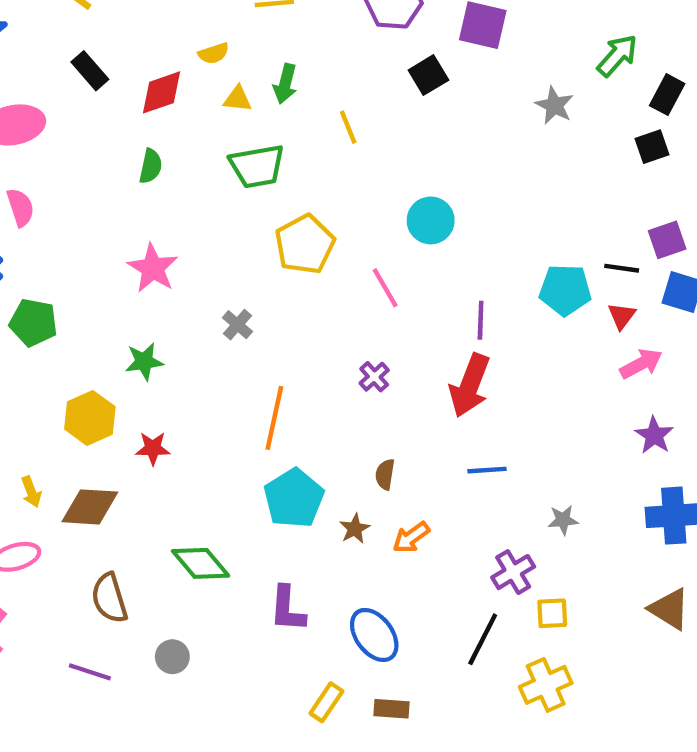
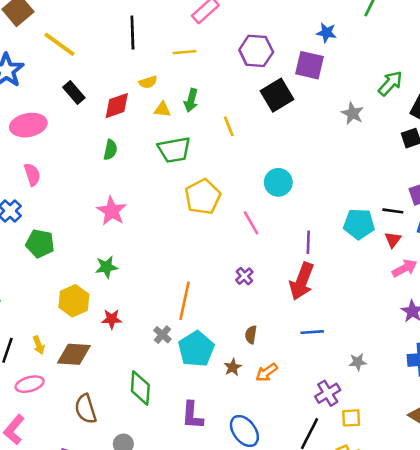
black square: (428, 75) -> (277, 95), size x1.4
gray cross: (237, 325) -> (162, 335), moved
green diamond: (201, 563) -> (140, 388), turned 44

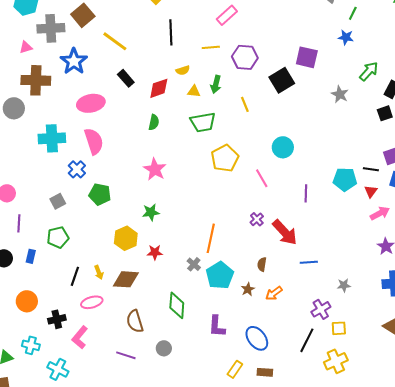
blue star: (326, 33) -> (346, 37), moved
purple hexagon: (256, 51) -> (245, 57), moved
pink semicircle: (32, 175) -> (94, 141), size x1.5
red arrow: (302, 281) -> (285, 232), moved, turned -64

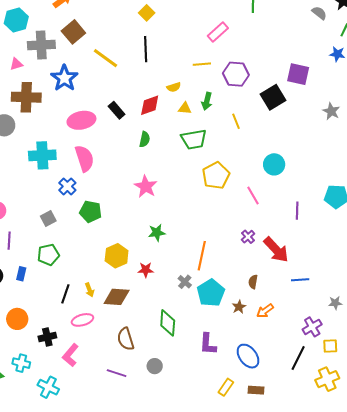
black line: (171, 32) -> (146, 49), moved
black rectangle: (126, 78) -> (117, 110), moved
green star: (151, 212) -> (157, 233), moved

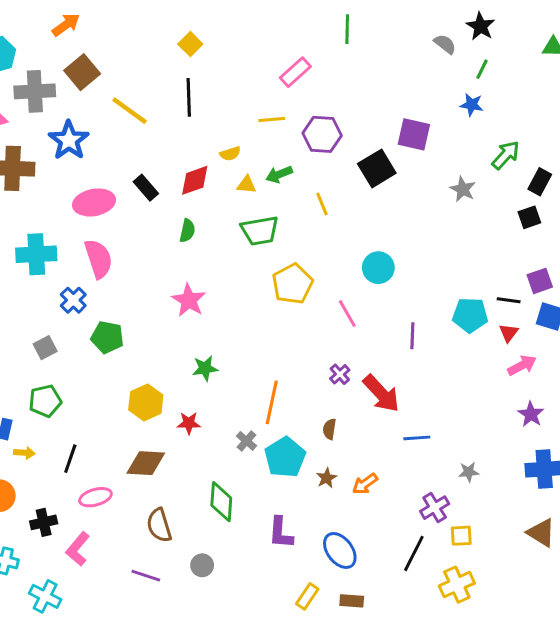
green arrow: (207, 101) -> (279, 174), turned 54
brown semicircle: (253, 282) -> (329, 429), moved
yellow arrow: (89, 290) -> (24, 453), moved, turned -64

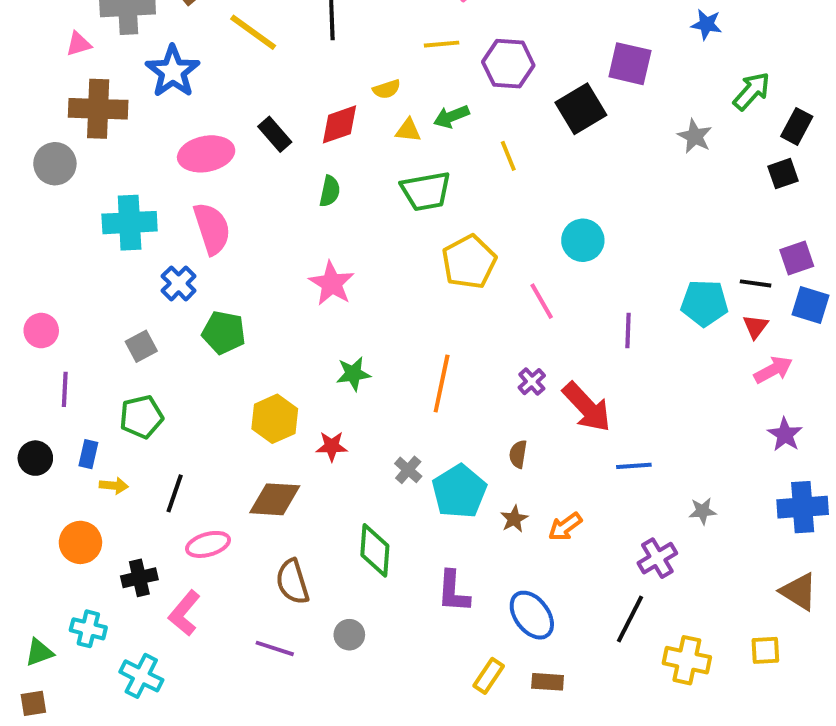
orange line: (272, 402) -> (442, 384), moved
yellow square: (461, 536) -> (765, 650), moved
yellow cross: (457, 585) -> (687, 660), turned 36

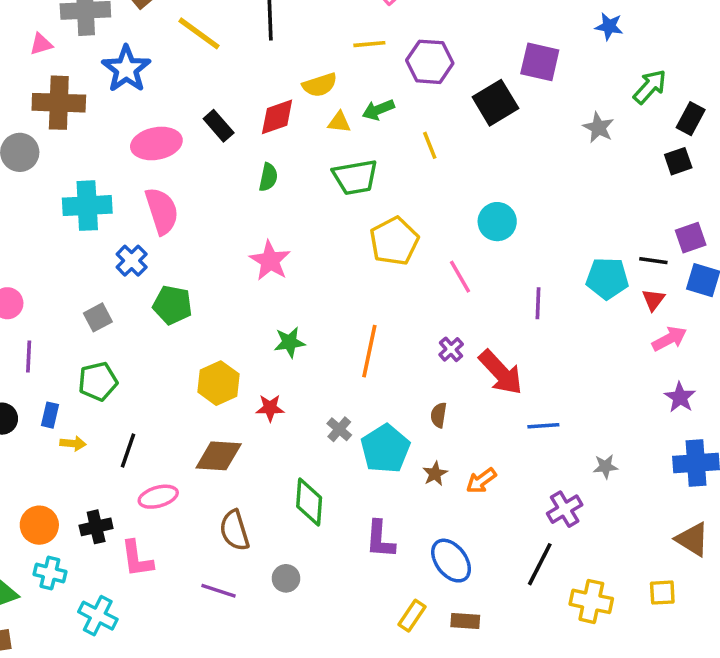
yellow semicircle: (387, 89) -> (320, 85), size x1.4
orange circle: (80, 542) -> (39, 525), moved
pink L-shape: (184, 613) -> (137, 559), turned -48

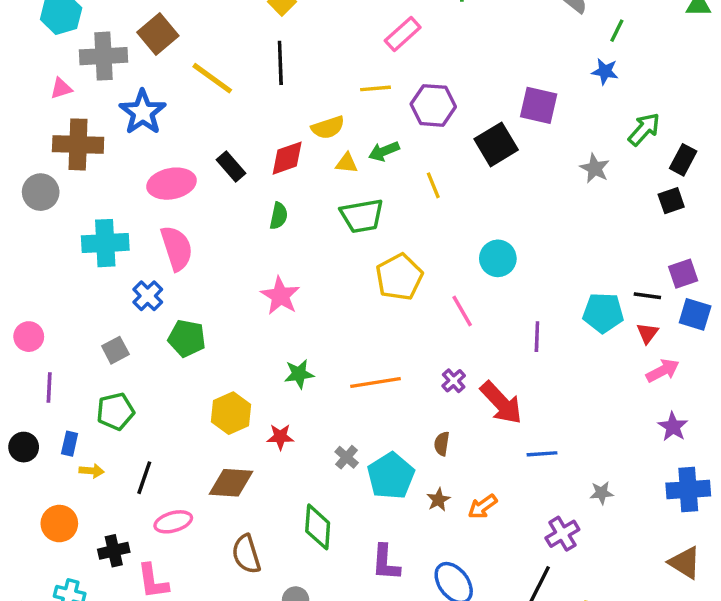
orange line: (369, 351) -> (375, 382), turned 69
orange circle: (39, 525) -> (59, 524), moved

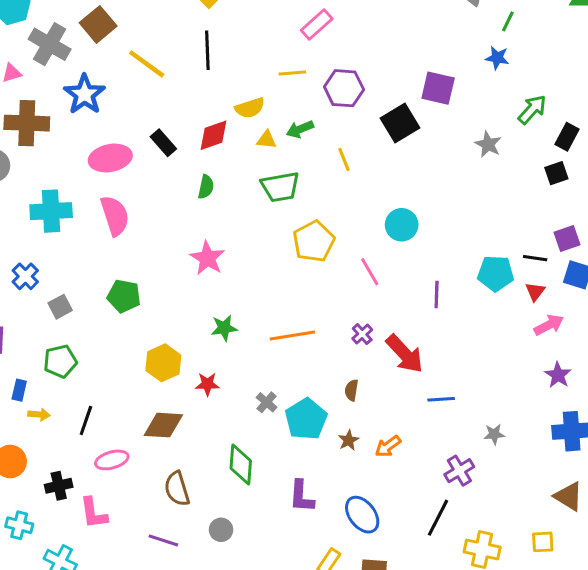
gray cross: (104, 56) -> (50, 44), turned 33
blue cross: (148, 296) -> (25, 276), moved

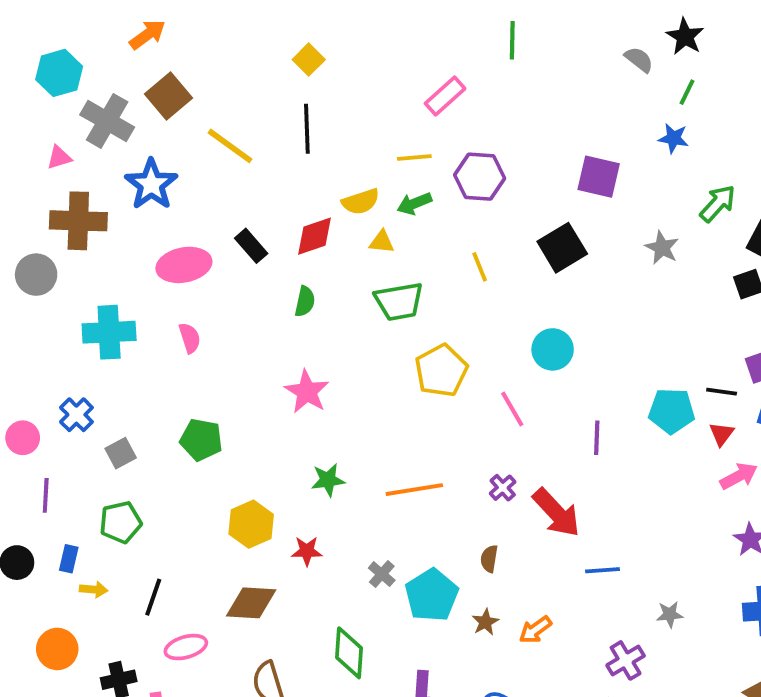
black square: (400, 123) -> (562, 248), moved
green arrow: (300, 129) -> (414, 204), moved
pink semicircle: (115, 216) -> (190, 338), size x0.6

